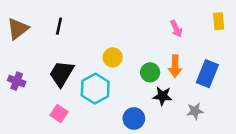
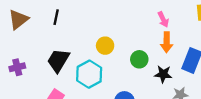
orange arrow: (175, 66) -> (167, 42), moved
purple cross: (17, 81) -> (17, 67), turned -35
black star: (163, 96) -> (163, 74), moved

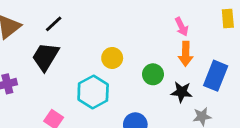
black line: (56, 17) -> (54, 24), turned 35
black trapezoid: (58, 60) -> (45, 57), moved

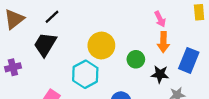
yellow circle: (112, 58) -> (101, 46), size x1.5

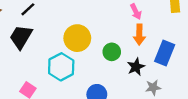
black star: (160, 74) -> (136, 67), turned -30

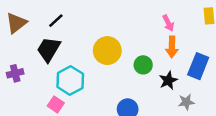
cyan hexagon: (61, 67) -> (70, 80), moved

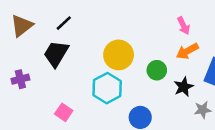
orange arrow: (172, 47) -> (187, 51), turned 60
cyan hexagon: (70, 80) -> (107, 88), moved

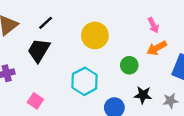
yellow circle: (119, 55) -> (95, 35), moved
black star: (184, 87) -> (143, 95), moved, turned 30
pink square: (64, 112) -> (35, 101), moved

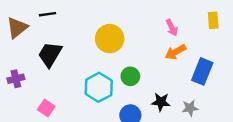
black line: (46, 23) -> (48, 14), moved, turned 35
green circle: (129, 65) -> (130, 76), moved

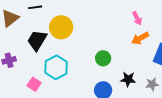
yellow circle: (110, 39) -> (61, 27), moved
cyan hexagon: (99, 87) -> (56, 67), moved

